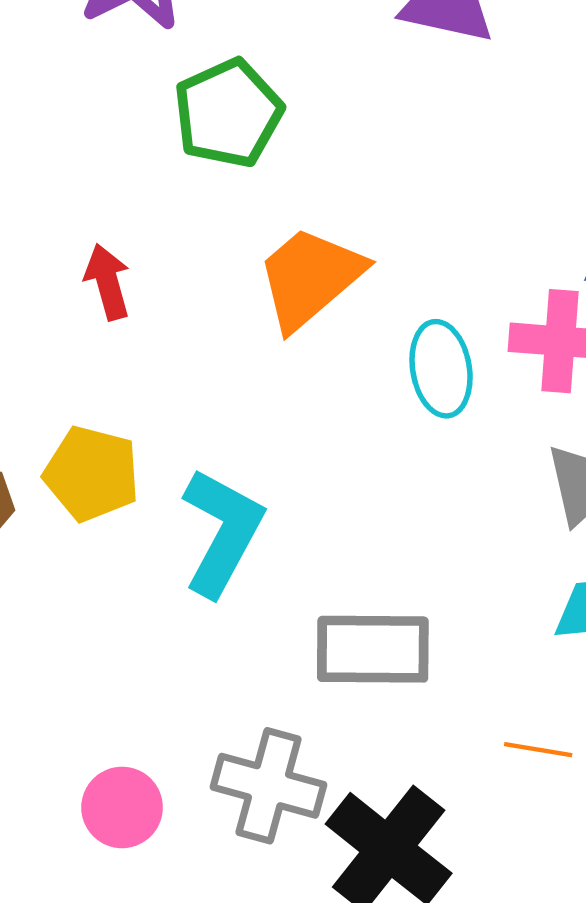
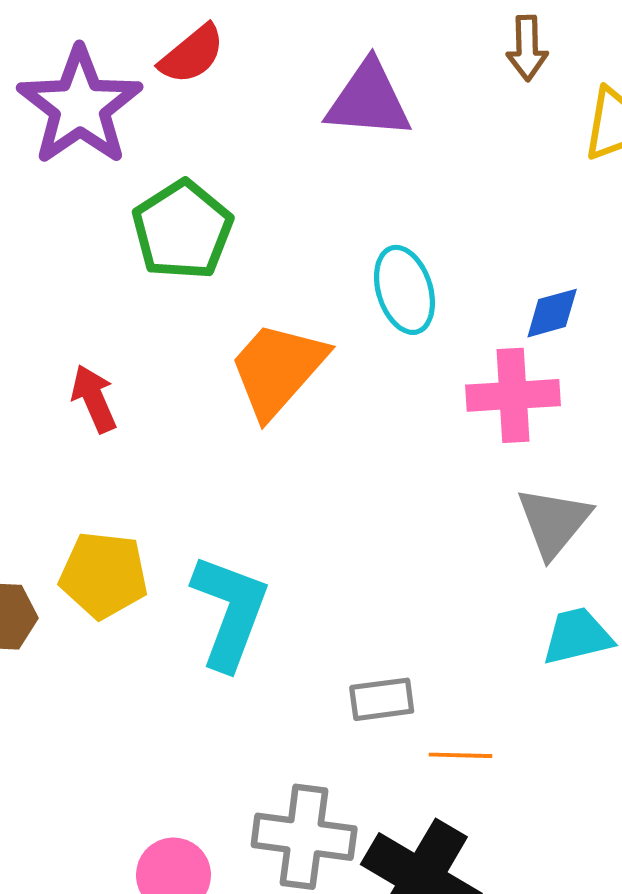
cyan ellipse: (441, 369) -> (404, 290), moved
gray rectangle: (373, 649) -> (382, 699), size x0.6
orange line: (538, 750) -> (461, 755), moved

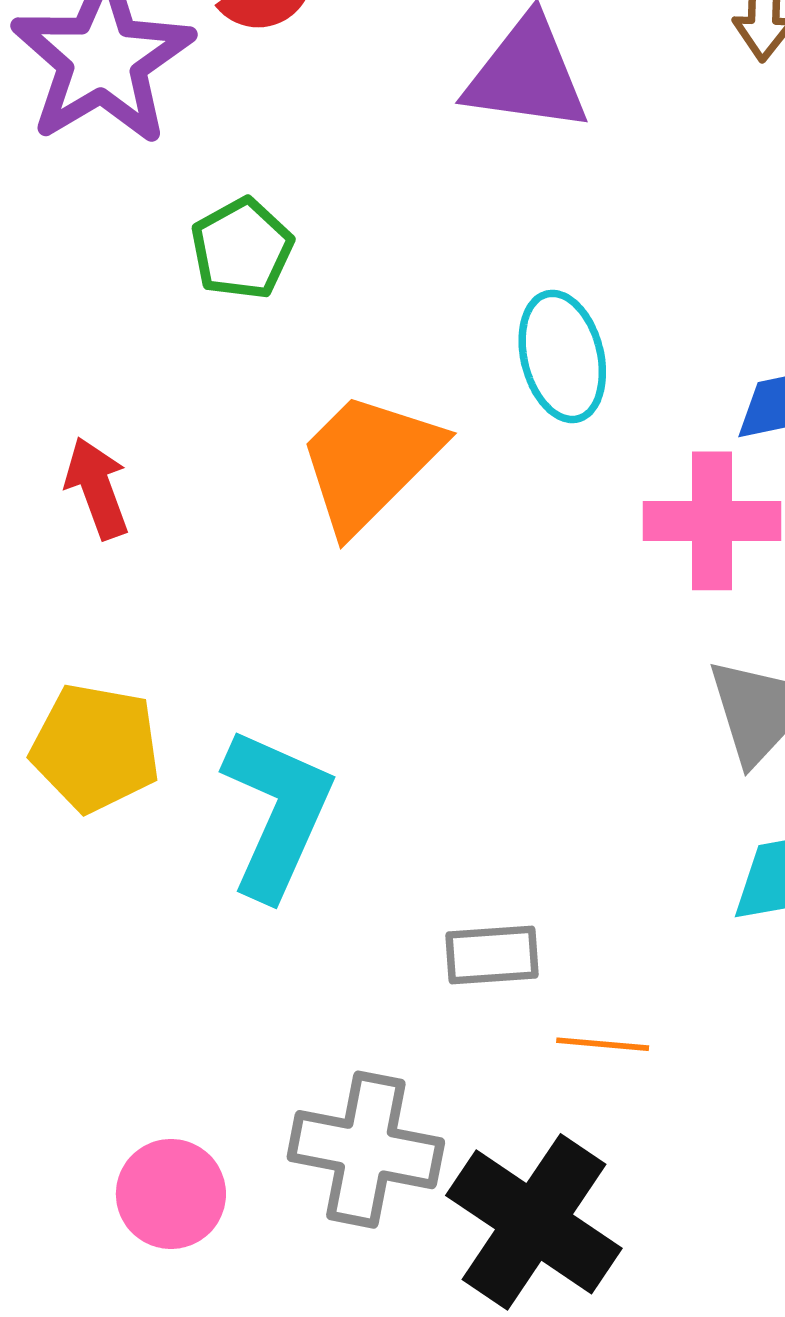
green pentagon: (182, 230) -> (242, 249), size x0.7

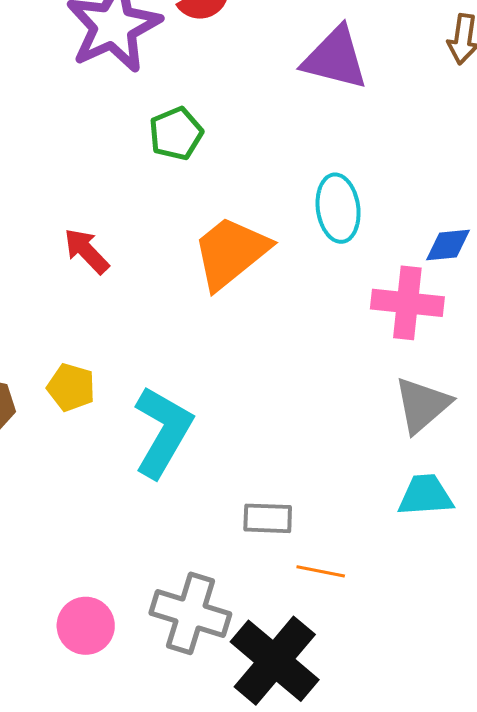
red arrow: (97, 488) -> (86, 251), turned -30
yellow pentagon: (96, 748) -> (71, 387), size x0.7

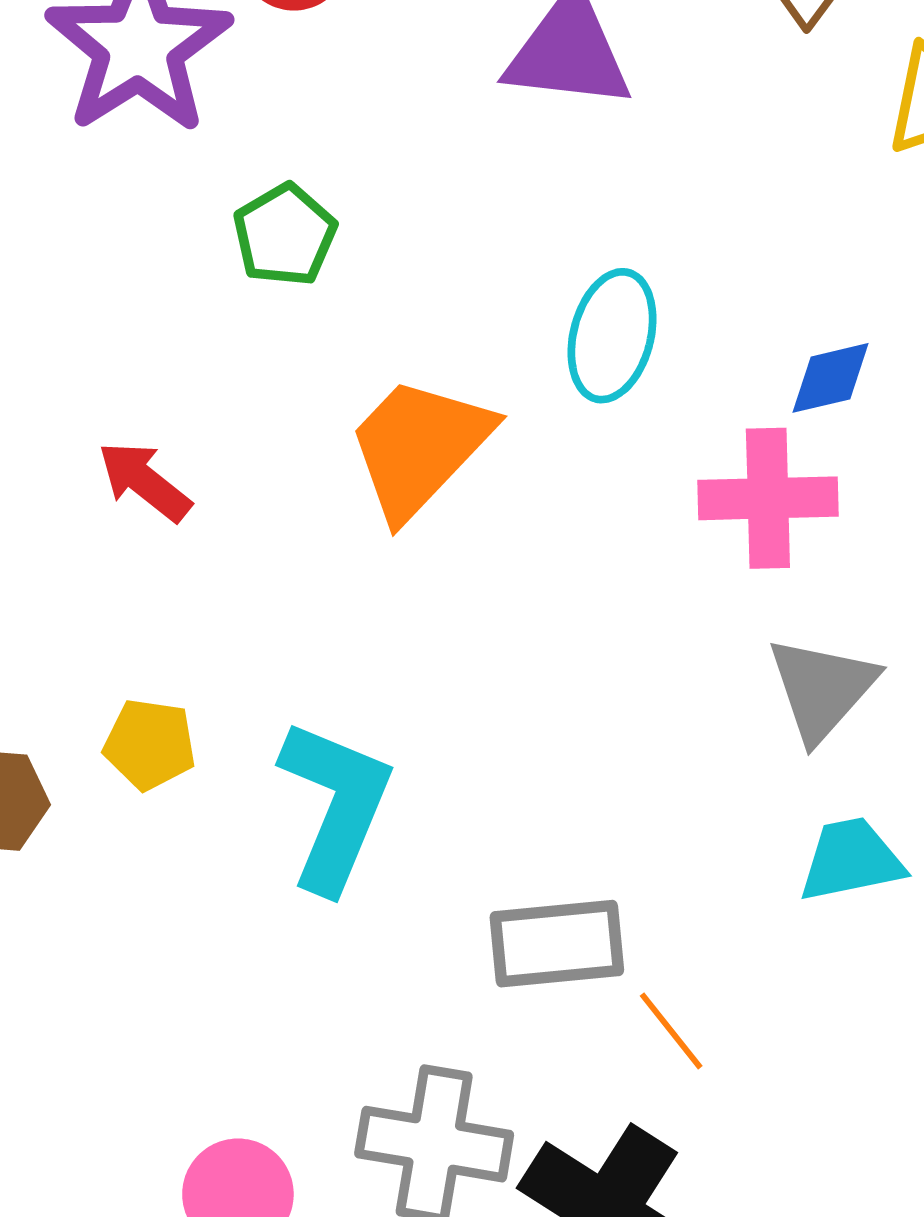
cyan ellipse: (338, 208) -> (612, 336), turned 30
gray rectangle: (268, 518) -> (557, 944), size x1.4
orange line: (321, 571) -> (671, 1031), turned 48

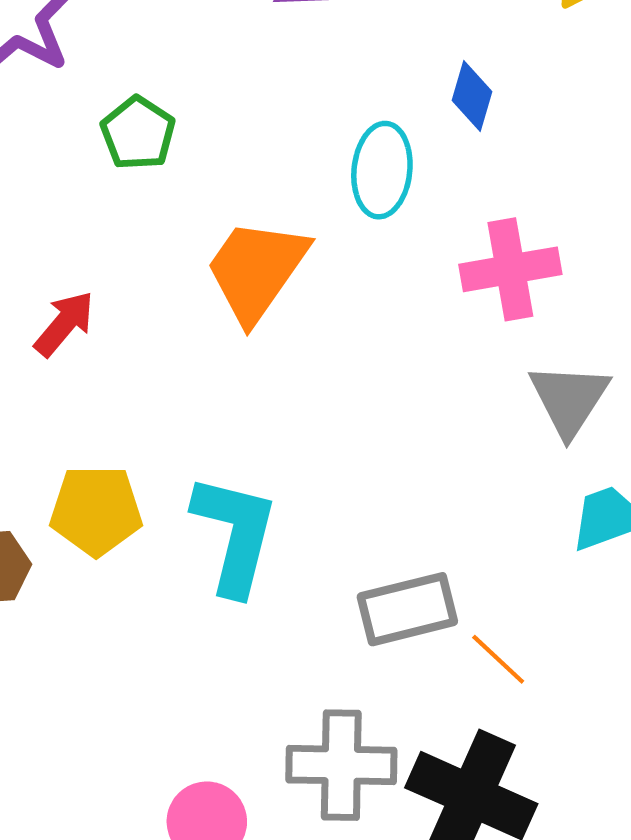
blue diamond: (830, 378) -> (472, 96), moved, turned -52
red arrow: (144, 481) -> (64, 324), turned 100
yellow pentagon: (150, 744) -> (96, 510), size x1.4

